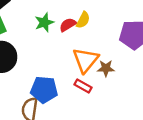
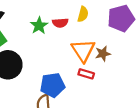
yellow semicircle: (83, 20) -> (83, 14), moved
red semicircle: (68, 25) -> (60, 23), turned -140

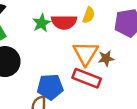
red semicircle: (60, 23) -> (64, 22), size x1.5
red rectangle: (86, 74) -> (87, 78), size x1.6

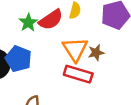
red semicircle: (64, 22) -> (51, 20), turned -30
blue pentagon: (50, 87) -> (18, 59), moved, turned 30

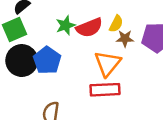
brown star: (96, 53) -> (125, 38), moved
red rectangle: (78, 74) -> (105, 90), turned -32

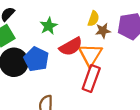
red semicircle: (89, 28) -> (71, 47), moved
red rectangle: (105, 90) -> (91, 78), turned -60

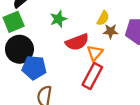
orange triangle: (90, 55) -> (95, 53), size x0.7
blue pentagon: (36, 59) -> (34, 68), moved, turned -30

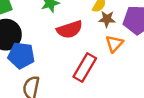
orange triangle: (95, 53) -> (114, 44), moved

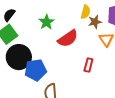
red rectangle: (85, 68) -> (88, 65), size x0.6

